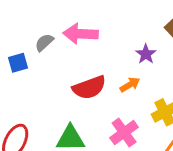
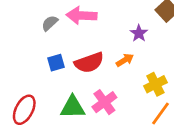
blue square: (18, 63) -> (56, 63), moved
pink cross: (124, 133) -> (104, 102), moved

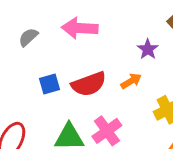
gray semicircle: (50, 23) -> (28, 37), moved

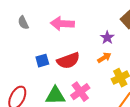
gray semicircle: (28, 37) -> (23, 23), moved, turned -72
orange arrow: (131, 81) -> (104, 58), moved

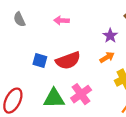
pink arrow: (62, 24) -> (62, 20), size x0.6
blue square: (42, 61) -> (40, 61), turned 32

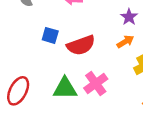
blue square: (40, 61) -> (50, 35), moved

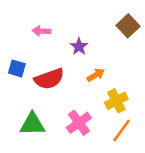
purple star: (129, 17) -> (79, 47), moved
pink cross: (96, 83) -> (79, 123), moved

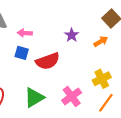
pink arrow: (41, 31) -> (25, 33), moved
orange arrow: (96, 75) -> (101, 41), moved
green triangle: (32, 124) -> (34, 98), turned -30

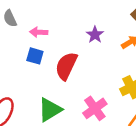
red semicircle: (48, 61) -> (66, 66), turned 135

